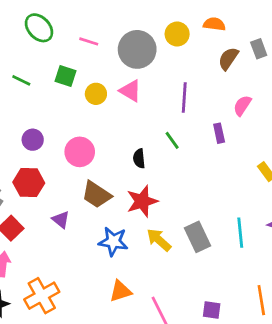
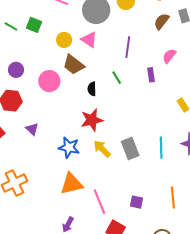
green square: (65, 76) -> (34, 25), moved
brown trapezoid: (96, 195) -> (73, 65), moved
orange triangle: (120, 291) -> (72, 184), size x1.4

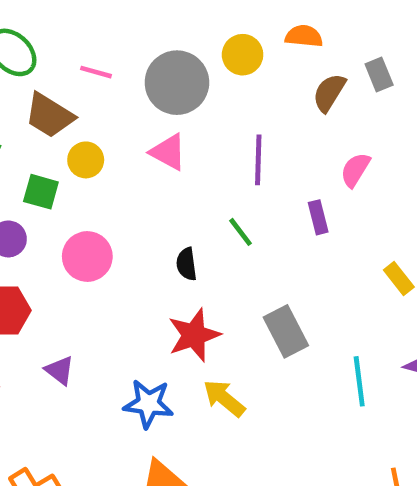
green square: (34, 25) -> (41, 192), moved
yellow circle: (64, 40) -> (86, 160), moved
brown trapezoid: (73, 65) -> (49, 115), moved
gray rectangle: (130, 149) -> (286, 331), moved

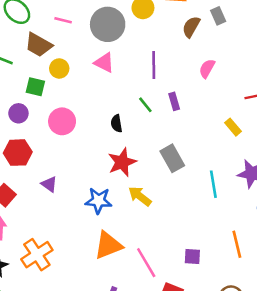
purple rectangle: (318, 217) -> (174, 101), moved

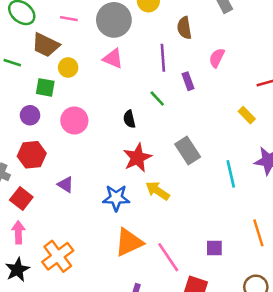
brown semicircle: (191, 27) -> (184, 28), moved, turned -35
purple rectangle: (174, 101) -> (188, 81), moved

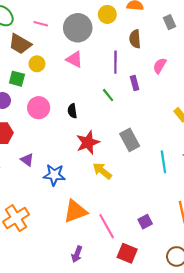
black semicircle: (129, 119) -> (72, 111), moved
blue star: (116, 198) -> (54, 175), moved
purple square: (214, 248) -> (145, 222), turned -32

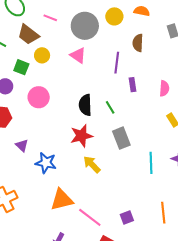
pink semicircle: (160, 66) -> (164, 88), moved, turned 147
green line: (108, 95) -> (110, 107), moved
black semicircle: (72, 111) -> (85, 105), moved, size x1.5
pink line: (107, 226) -> (90, 217), turned -30

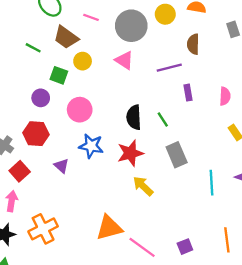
purple line: (117, 63) -> (169, 68), turned 70
blue star: (46, 163) -> (91, 146), moved

